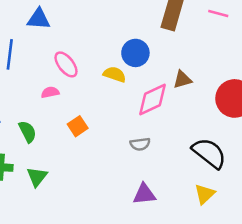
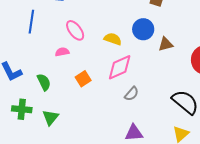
blue circle: (135, 53) -> (143, 29), moved
pink diamond: (153, 99) -> (120, 67), moved
gray semicircle: (140, 144) -> (132, 94), turned -42

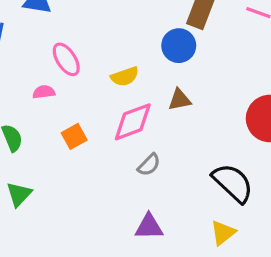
blue circle: (143, 29) -> (179, 46), moved
yellow semicircle: (113, 39) -> (125, 77), turned 138
brown triangle: (166, 44) -> (180, 100), moved

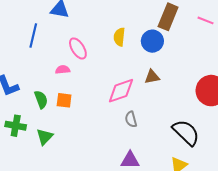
yellow semicircle: (125, 77) -> (119, 37), moved, turned 114
orange square: (74, 136) -> (64, 100), moved, turned 35
gray semicircle: (149, 165) -> (131, 119), turned 119

